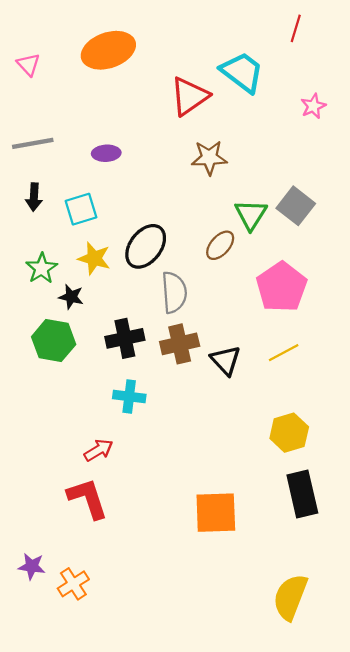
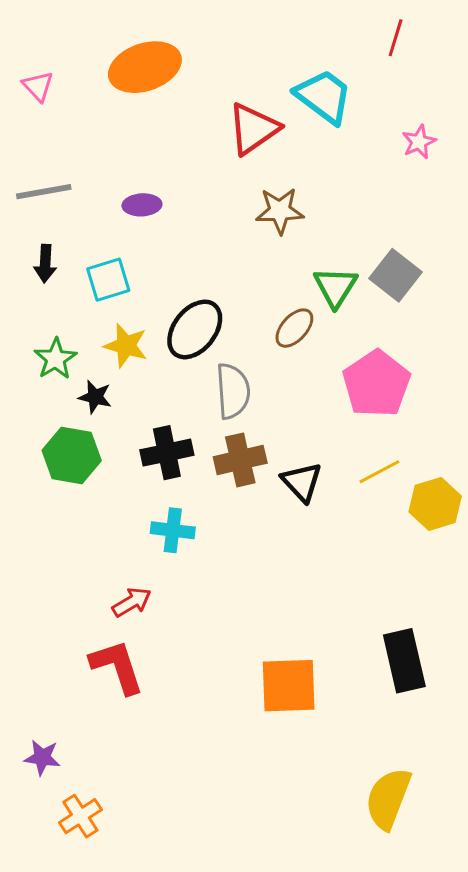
yellow hexagon: (289, 433) -> (435, 504), moved
orange cross: (73, 584) -> (80, 816), moved

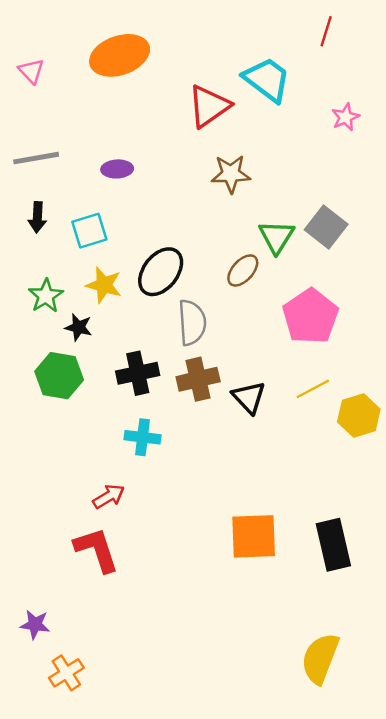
orange square: (289, 686) -> (254, 536), moved

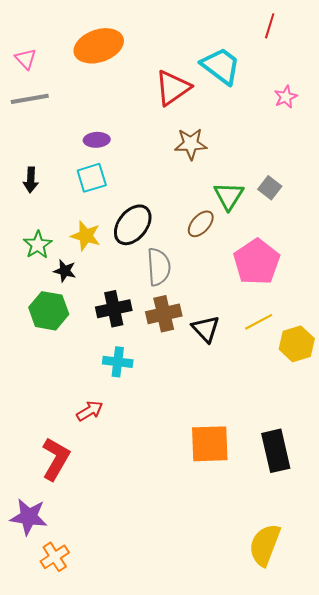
gray line: (36, 158) -> (30, 99), moved
gray square: (326, 227) -> (270, 188), size x0.7
cyan square: (89, 231) -> (92, 178), moved
red L-shape: (97, 550) -> (56, 459), moved, turned 48
purple star: (35, 625) -> (29, 517), size x1.5

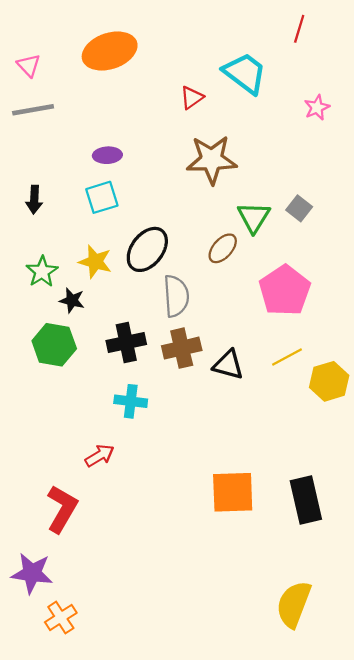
red triangle: (173, 88) -> (192, 98), size x0.6
brown star: (191, 144) -> (212, 160), size x1.4
black triangle: (206, 329) -> (228, 365), turned -32

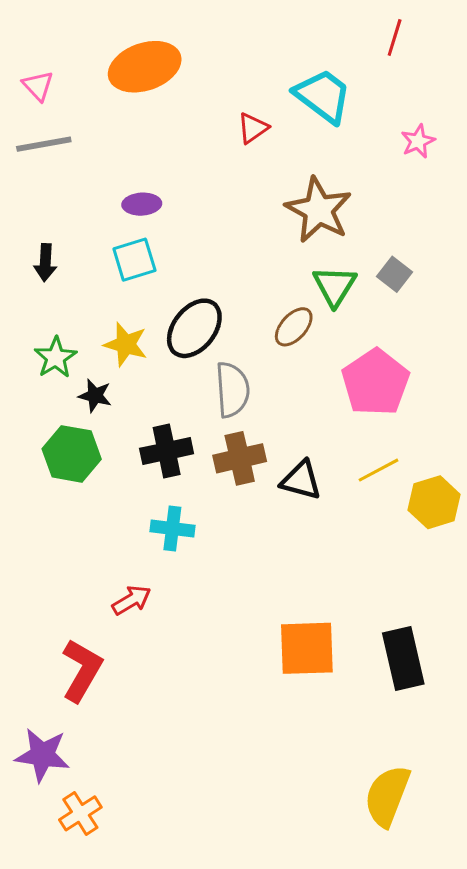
brown star: (212, 160) -> (319, 210), moved, turned 30

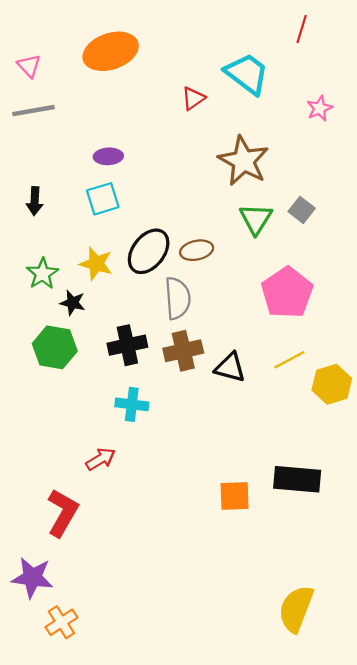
brown ellipse: (294, 327) -> (197, 250), moved, turned 36
orange square: (307, 648) -> (235, 496), size x0.7
black rectangle: (403, 659) -> (297, 479), moved, turned -72

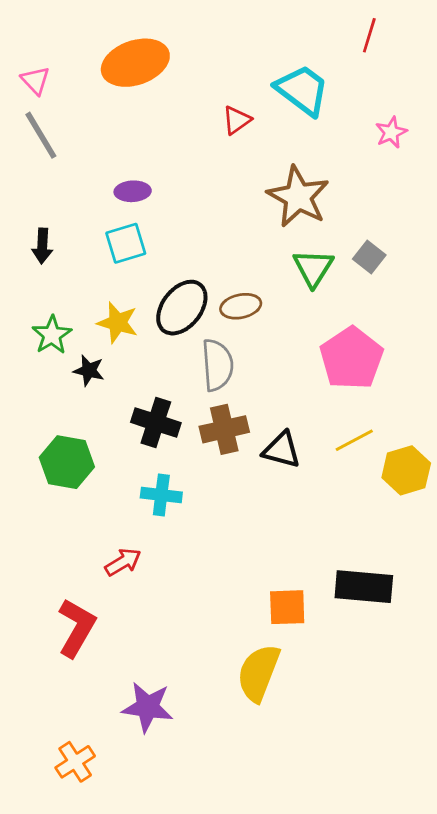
gray line: (33, 111) -> (41, 135), turned 69
black cross: (127, 345) -> (156, 423), turned 30
green hexagon: (55, 347) -> (67, 462), moved
purple star: (32, 578) -> (148, 707), moved
yellow semicircle: (296, 609) -> (258, 673), moved

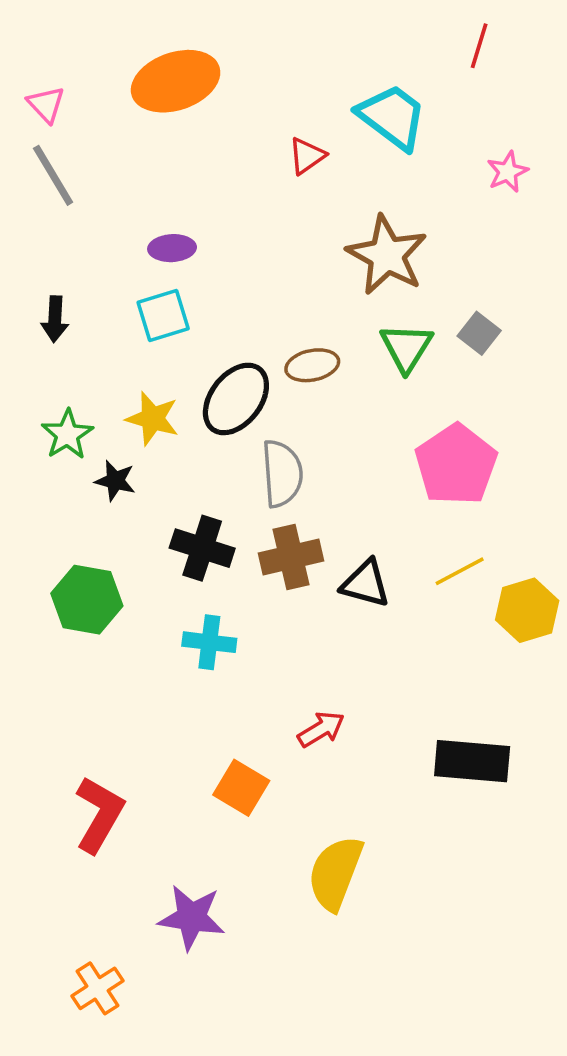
brown ellipse: (241, 306) -> (312, 365), moved
red arrow: (123, 562) -> (321, 729), moved
orange square: (287, 607) -> (241, 788), moved, turned 33

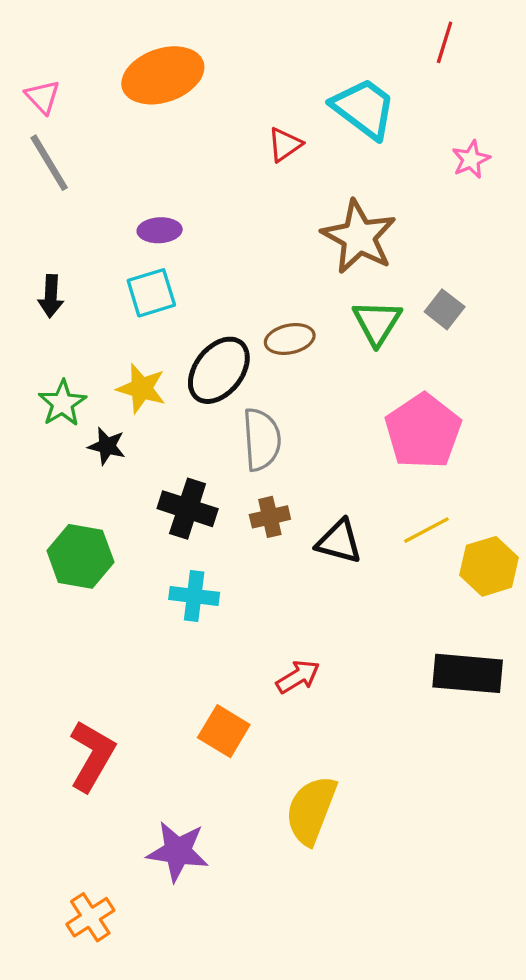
brown cross: (291, 557) -> (270, 517), size x0.7
black rectangle: (472, 761) -> (468, 673), moved

